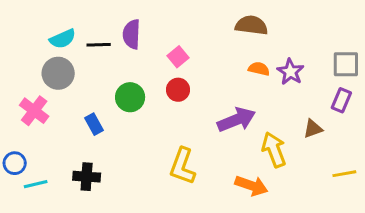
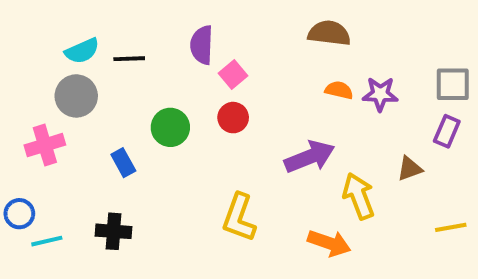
purple semicircle: (132, 34) -> (202, 45), moved
purple star: (290, 72) -> (380, 94), turned -30
pink cross: (34, 111) -> (45, 145), turned 36

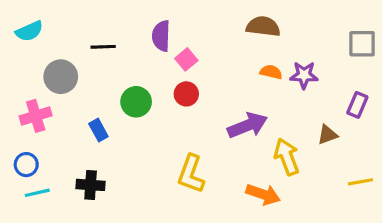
cyan semicircle: (82, 51) -> (29, 31), moved
gray square: (453, 84) -> (362, 44), moved
blue circle: (19, 214) -> (26, 165), moved

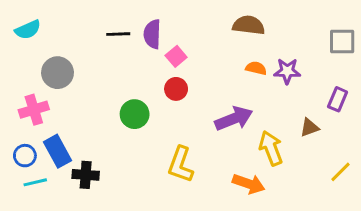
black line: (103, 47) -> (118, 34), moved
green circle: (136, 102) -> (135, 114), moved
blue rectangle: (98, 130) -> (58, 151), moved, size x1.5
yellow line: (360, 182) -> (341, 172), turned -35

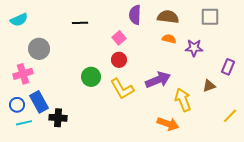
purple semicircle: (152, 34) -> (135, 15), moved
gray square: (342, 41) -> (210, 17), moved
orange semicircle: (256, 68) -> (169, 39), moved
yellow L-shape: (180, 164) -> (122, 89), moved, turned -50

